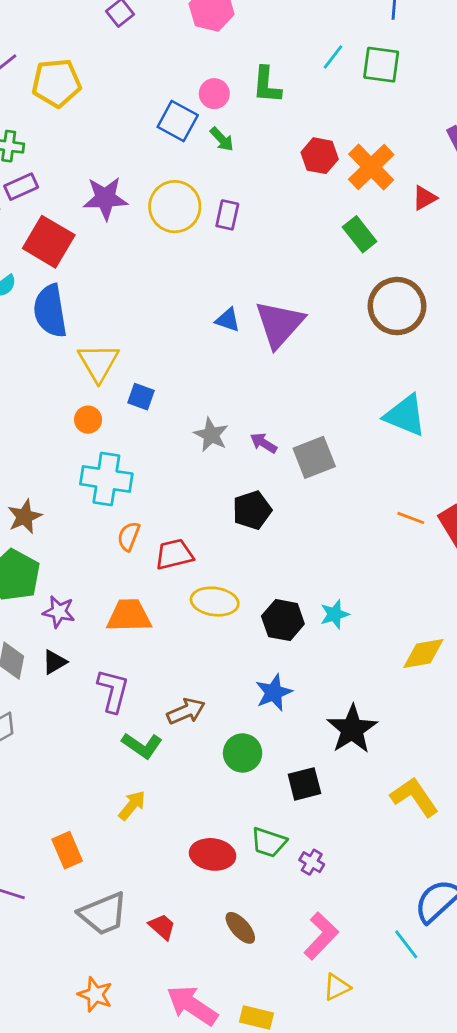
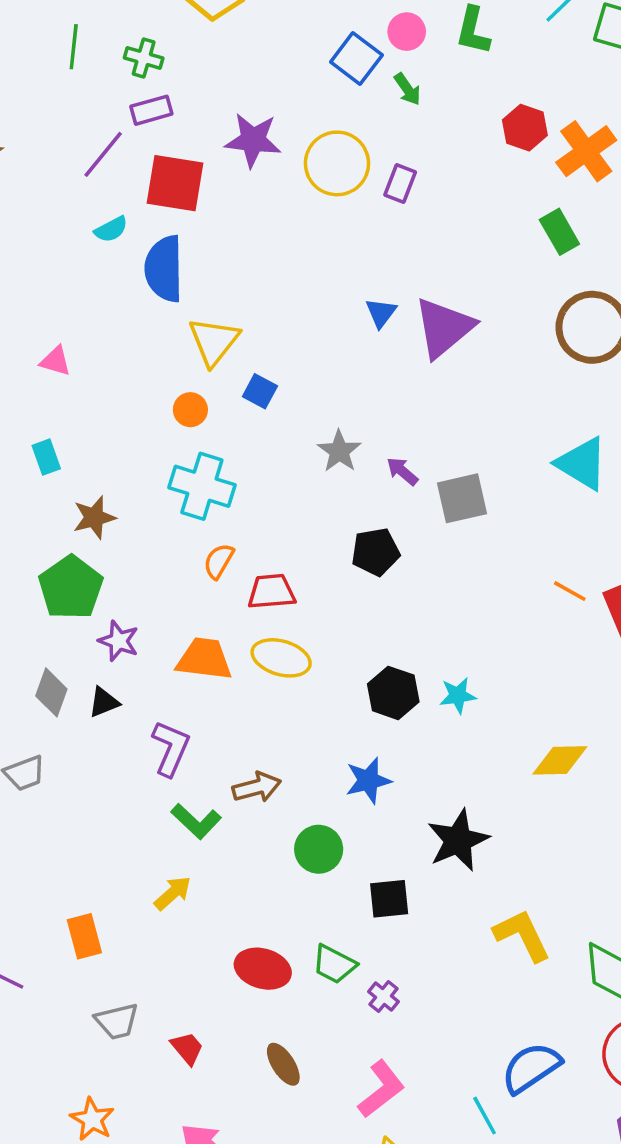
red square: (49, 242) -> (175, 183), turned -30
blue triangle: (228, 320) -> (381, 313), turned 40
yellow ellipse: (215, 602) -> (281, 658), moved
gray trapezoid: (103, 914) -> (117, 1021), size x0.7

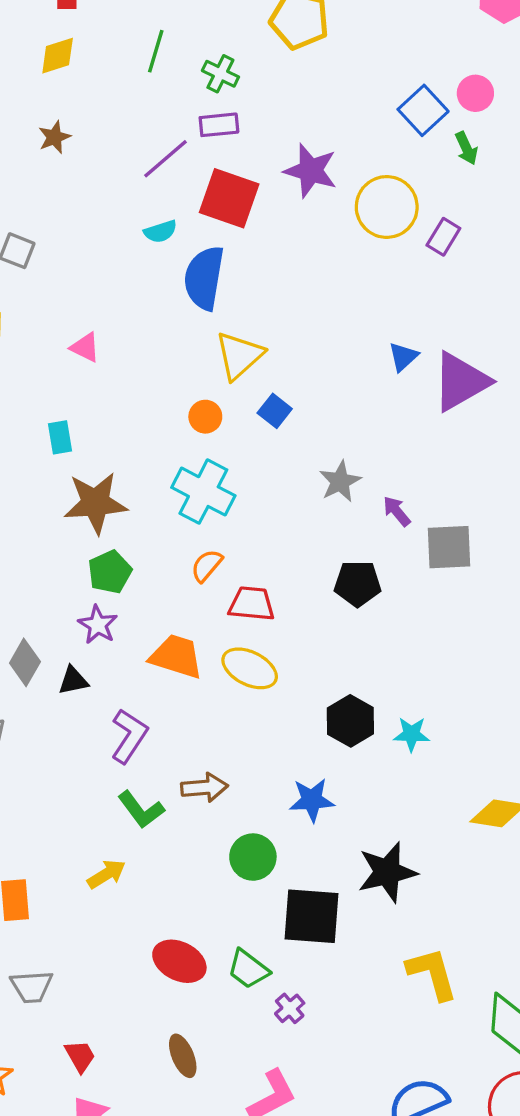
brown star: (94, 517) -> (95, 503), size x1.5
green pentagon: (71, 588) -> (110, 572), moved, size x0.7
black square: (389, 899) -> (312, 916), size x1.5
red trapezoid: (187, 1048) -> (80, 1056), moved

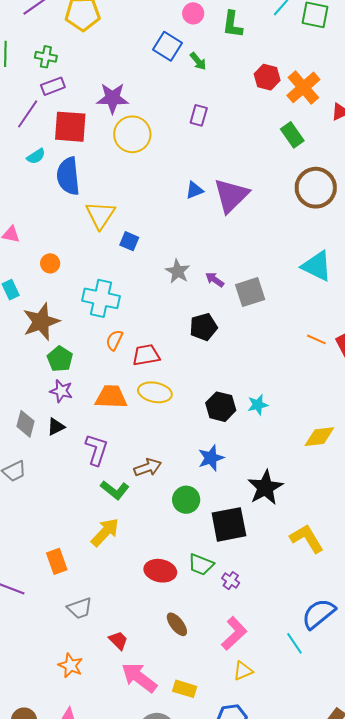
pink circle: (475, 93) -> (193, 13), moved
yellow circle: (387, 207) -> (132, 134), moved
blue triangle: (403, 357) -> (194, 190), turned 36
orange circle: (205, 417) -> (50, 263), moved
yellow arrow: (106, 874) -> (105, 532), size x1.4

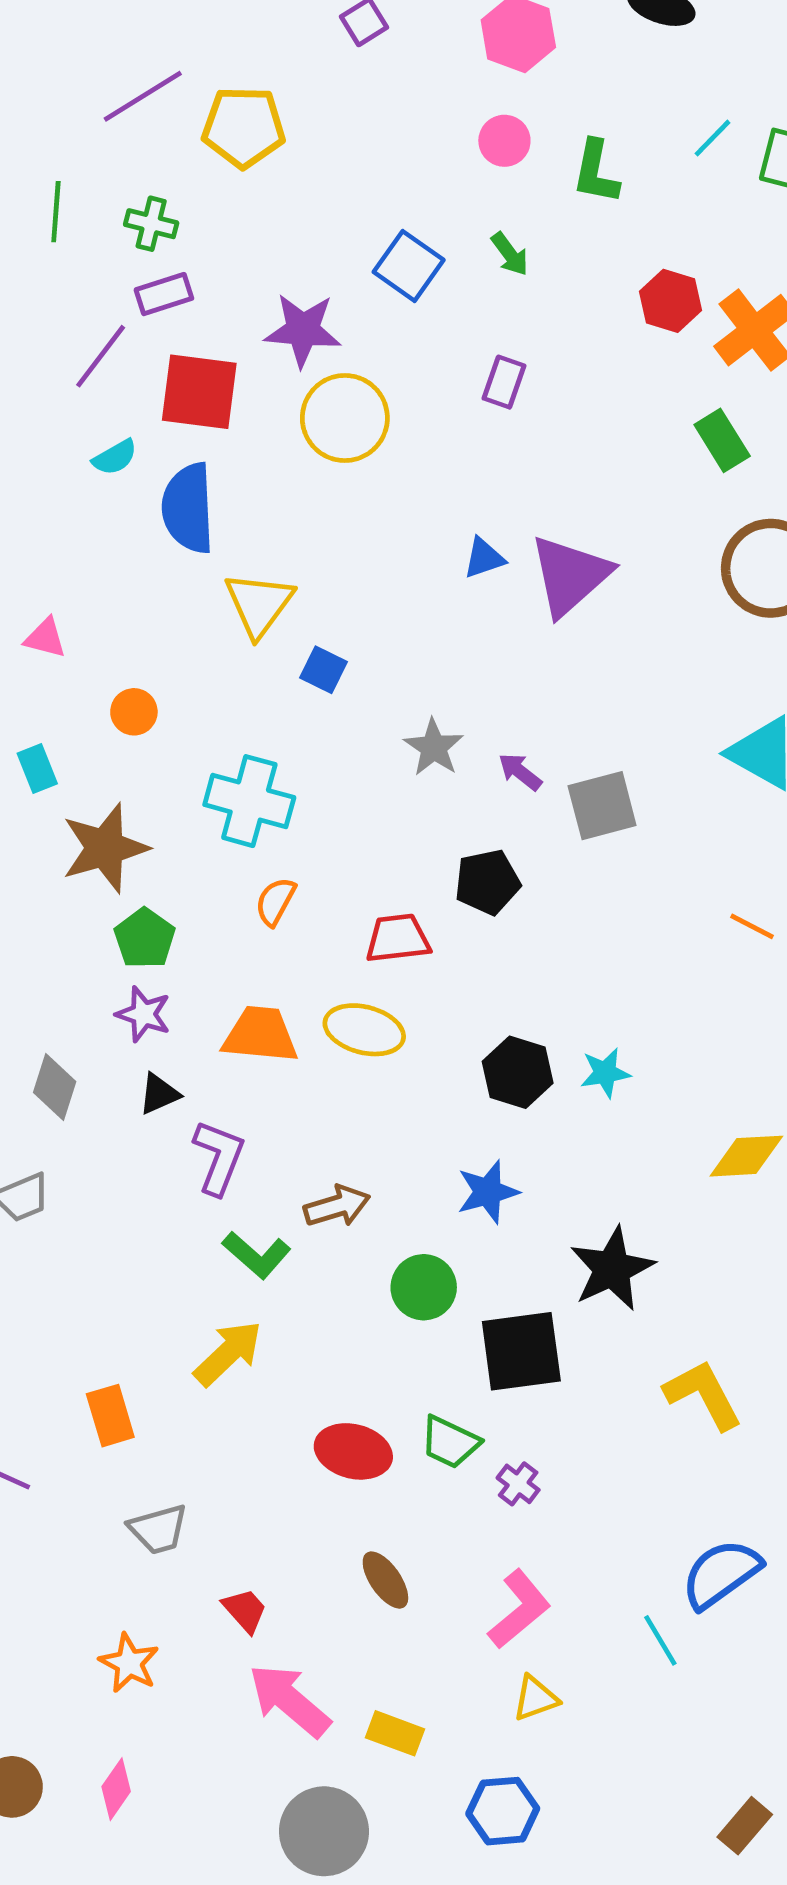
blue square: (167, 46) -> (409, 266), moved
red trapezoid: (146, 355) -> (398, 938), moved
black triangle: (56, 427) -> (159, 1094), moved

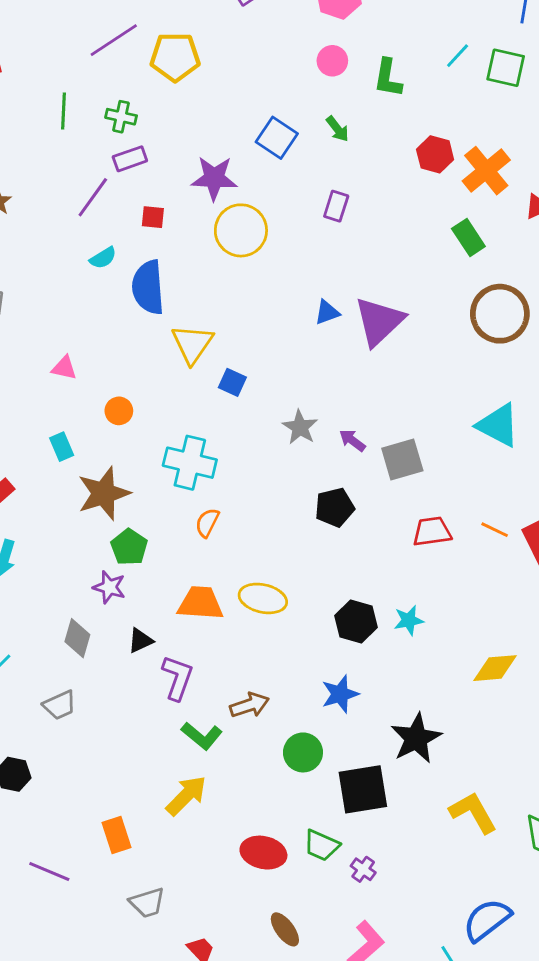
red square: (199, 392) -> (153, 217), size x0.5
red trapezoid: (398, 938) -> (432, 532), moved
purple star: (143, 1014) -> (109, 587), moved

